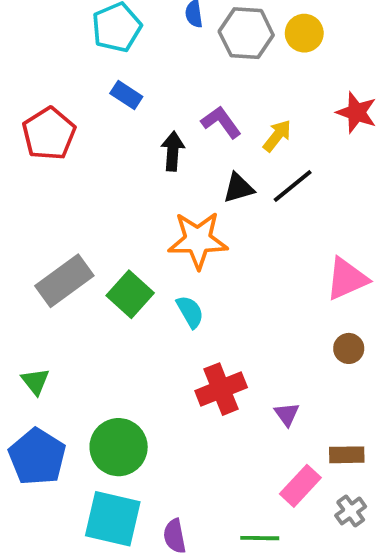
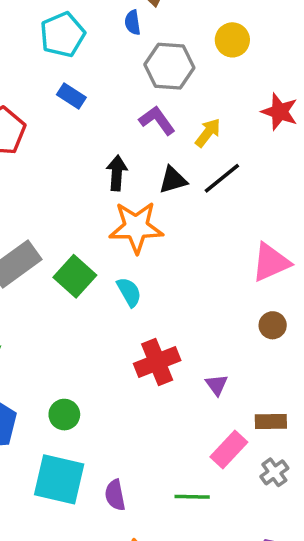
gray hexagon: (246, 33) -> (169, 66), moved
black arrow: (173, 151) -> (117, 173), moved
green circle: (119, 447) -> (64, 415), size x0.6

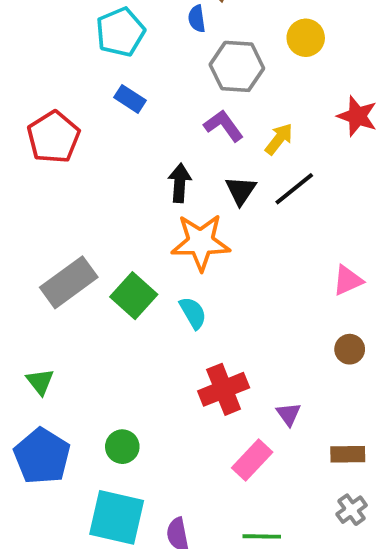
black triangle: (173, 180) -> (241, 191), turned -40
pink triangle: (271, 262) -> (348, 280), size x0.7
pink rectangle: (229, 450) -> (252, 460), moved

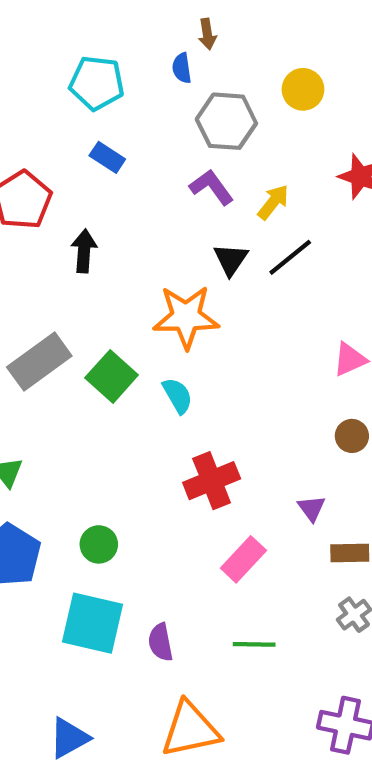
cyan pentagon: (120, 32) -> (97, 83), turned 30
black arrow: (180, 183) -> (84, 251), moved
purple triangle: (289, 414) -> (311, 508), moved

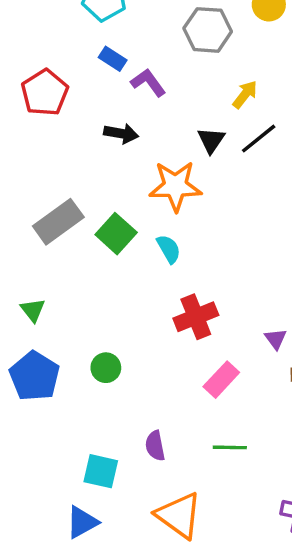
purple L-shape: (212, 187) -> (148, 83), moved
black arrow: (84, 251) -> (121, 133), moved, turned 96
cyan square: (92, 623) -> (101, 471), moved, size x0.7
orange triangle: (190, 729) -> (179, 515), turned 48

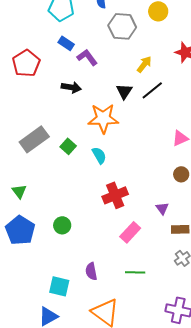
green square: (116, 234) -> (68, 146), size x0.7

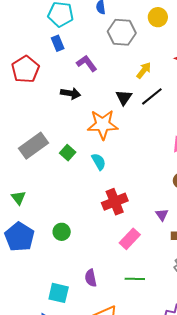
blue rectangle: (66, 43) -> (58, 43), moved, turned 35

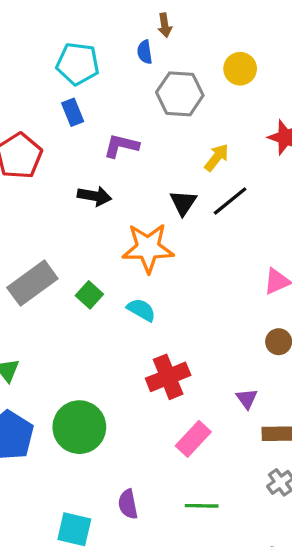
purple L-shape: (87, 63) -> (121, 146), turned -40
cyan semicircle: (99, 162) -> (141, 310), turned -30
green circle: (62, 232) -> (79, 427), size x1.8

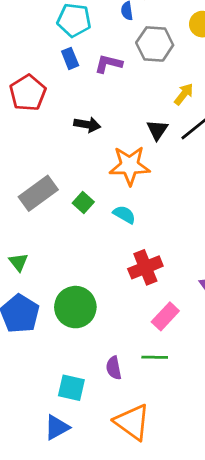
purple L-shape: (121, 146) -> (108, 64), moved
green line: (202, 506) -> (155, 357), moved

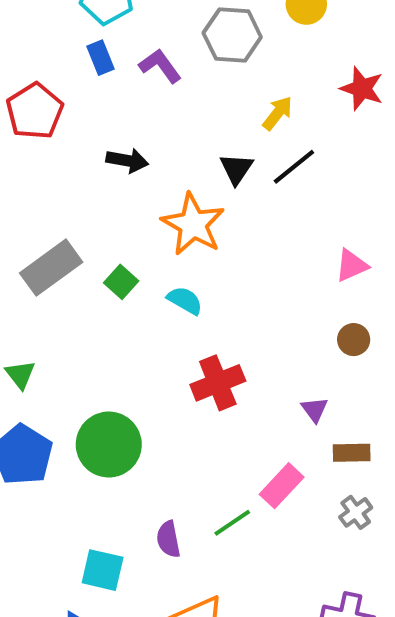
purple L-shape: (108, 64) -> (160, 66), turned 40
orange star: (130, 166) -> (193, 224), turned 30
pink rectangle: (165, 316) -> (282, 486), moved
green line: (155, 357) -> (232, 523), turned -35

